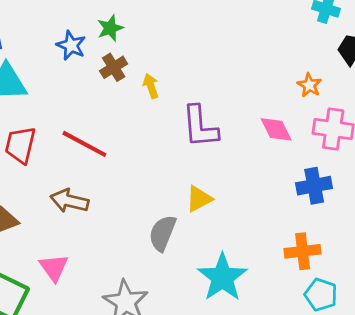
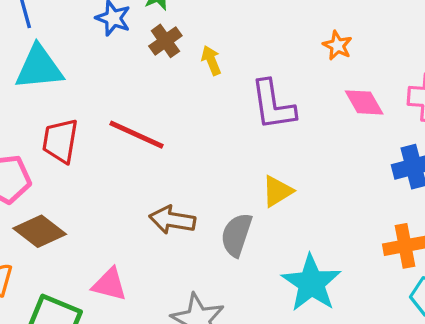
orange star: (309, 85) -> (337, 45), moved
brown arrow: (69, 201) -> (172, 220), moved
pink triangle: (54, 268) -> (109, 284), turned -36

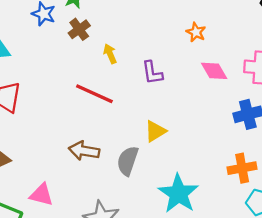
yellow arrow: (211, 60) -> (110, 54), moved
purple L-shape: (273, 105) -> (152, 73), size x0.7
red line: (137, 135) -> (94, 94), moved

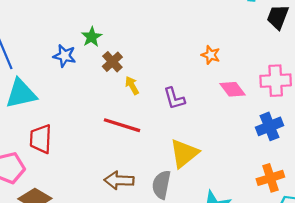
brown cross: (79, 29) -> (112, 62), moved
yellow triangle: (155, 131) -> (184, 153), size x1.4

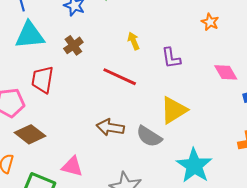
brown cross: (112, 62) -> (73, 45), moved
pink diamond: (232, 89) -> (226, 72), moved
gray semicircle: (161, 185) -> (149, 136), turned -76

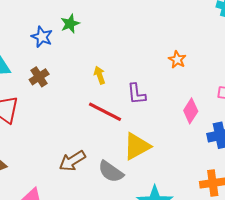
pink diamond: (226, 72) -> (191, 111), turned 60
red line: (120, 77) -> (105, 112), moved
brown arrow: (110, 127) -> (72, 161), turned -44

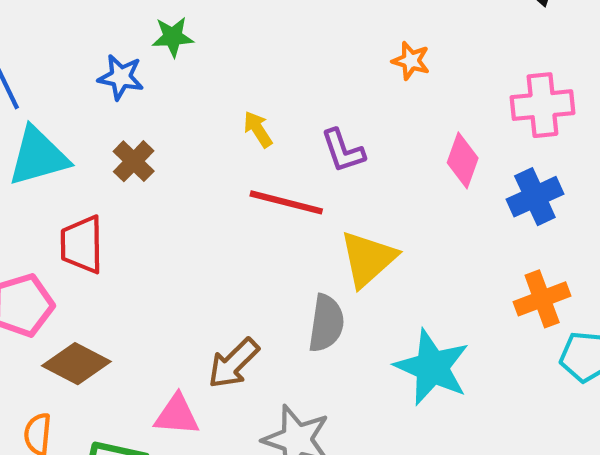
green star: (70, 24) -> (173, 37), turned 30
brown arrow: (72, 161) -> (233, 363), moved
gray semicircle: (111, 172) -> (326, 323), turned -104

